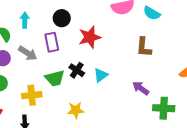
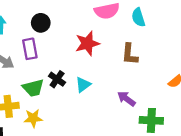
cyan semicircle: (152, 13) -> (138, 17), turned 42
red star: (90, 37) -> (87, 43), moved
yellow star: (76, 110) -> (33, 118), moved

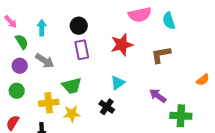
purple rectangle: (30, 49) -> (82, 50), moved
brown L-shape: (130, 54) -> (161, 55), turned 75
black cross: (57, 79) -> (107, 107), moved

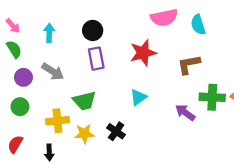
green semicircle: (22, 42) -> (14, 49), moved
black cross: (107, 107) -> (116, 131), moved
green cross: (181, 116) -> (212, 97), moved

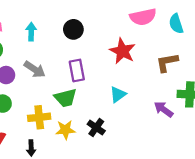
red star: (143, 53) -> (122, 51), turned -30
purple rectangle: (96, 59) -> (77, 70), moved

